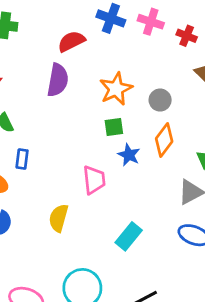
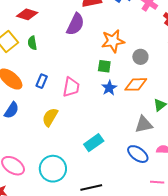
orange diamond: (164, 140) -> (136, 84), turned 35
blue rectangle: (22, 159) -> (42, 81), moved
pink trapezoid: (94, 180) -> (71, 87), moved

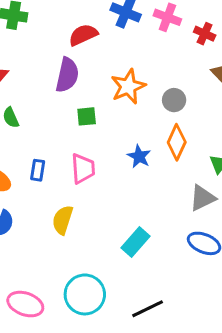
green square: (104, 66) -> (87, 116), moved
orange diamond: (136, 84) -> (177, 142), turned -50

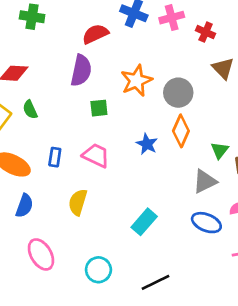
pink cross: (167, 17) -> (172, 18), turned -35
gray circle: (174, 100) -> (178, 93), size x1.4
pink trapezoid: (83, 169) -> (96, 155), turned -60
cyan circle: (85, 294) -> (98, 270), size x0.7
pink ellipse: (25, 304) -> (41, 254), moved, turned 40

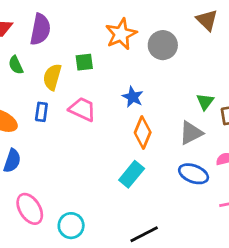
purple semicircle: (81, 70) -> (40, 29), moved
orange diamond: (181, 131) -> (143, 132), moved
yellow semicircle: (78, 202) -> (52, 77), moved
cyan circle: (98, 270) -> (71, 226), moved

